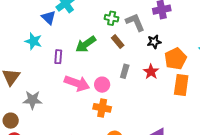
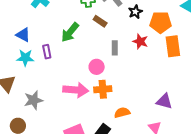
blue triangle: (49, 18) -> (23, 35), moved
cyan star: (33, 41) -> (25, 58), moved
orange pentagon: (176, 59) -> (161, 22), turned -30
pink arrow: (77, 83) -> (76, 90), moved

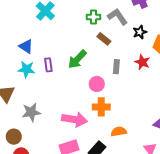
green arrow: (70, 32) -> (77, 59), moved
pink arrow: (76, 90) -> (74, 119), moved

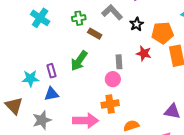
green cross: (93, 17) -> (79, 18), moved
brown rectangle: (104, 39) -> (95, 34), moved
blue triangle: (26, 46) -> (51, 94), moved, turned -35
pink circle: (97, 84) -> (113, 79), moved

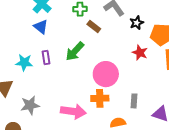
gray rectangle: (119, 62) -> (134, 101), moved
pink circle: (113, 79) -> (106, 74), size x1.6
blue triangle: (51, 94) -> (41, 27), moved, turned 42

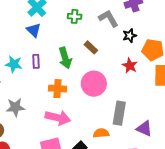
brown rectangle: (94, 27) -> (91, 47), moved
green arrow: (75, 51) -> (65, 58), turned -65
orange cross: (100, 98) -> (57, 89), moved
gray rectangle: (134, 101) -> (119, 113), size x1.6

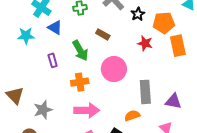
blue triangle: (34, 30) -> (55, 28), moved
cyan star: (14, 64) -> (26, 36), moved

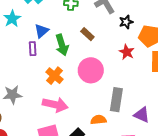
blue triangle: (55, 28) -> (42, 31), moved, turned 35
cyan star: (26, 36) -> (12, 19), turned 30
orange cross: (80, 82) -> (54, 76), turned 36

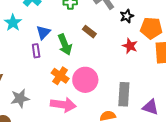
pink circle: (91, 70) -> (85, 80), moved

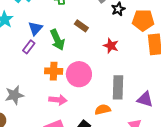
red star: (130, 46) -> (111, 46), moved
purple rectangle: (36, 51) -> (29, 47), turned 48
orange cross: (60, 76) -> (54, 71), turned -30
pink arrow: (63, 105) -> (58, 100), size x0.7

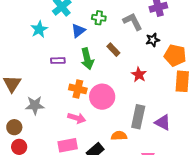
blue triangle: (35, 28) -> (78, 31), moved
purple rectangle: (29, 47) -> (58, 61), turned 40
purple triangle: (145, 99) -> (163, 122), moved

